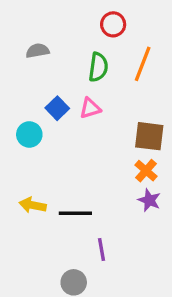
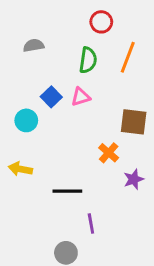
orange cross: (146, 171) -> (109, 153), moved
purple star: (149, 200) -> (134, 179), turned 30
yellow arrow: (33, 205) -> (20, 169), moved

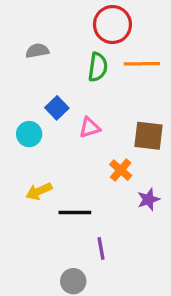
red circle: (101, 22) -> (112, 25), size x1.5
orange line: (128, 57) -> (142, 64), turned 68
pink triangle: (81, 97) -> (90, 128), moved
yellow arrow: (20, 169) -> (39, 191), moved, turned -35

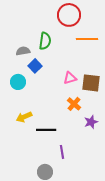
gray semicircle: (37, 51) -> (23, 51), moved
green semicircle: (98, 67) -> (45, 41), moved
pink triangle: (90, 128) -> (70, 78), moved

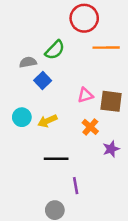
green semicircle: (45, 41) -> (55, 50), turned 36
cyan circle: (18, 82) -> (22, 117), moved
yellow arrow: (24, 117) -> (48, 121), moved

